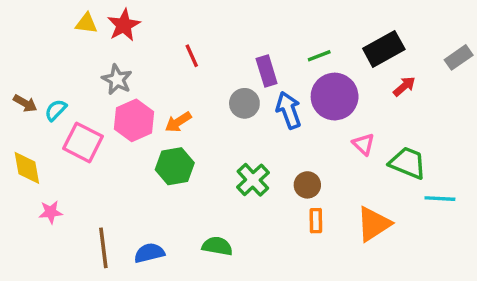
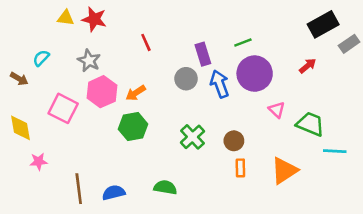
red star: (124, 25) -> (94, 19), turned -30
black rectangle: (384, 49) -> (323, 24), moved
cyan semicircle: (56, 110) -> (41, 58), moved

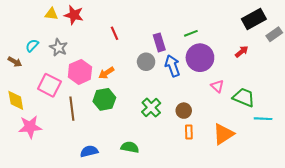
gray star: (89, 61) -> (59, 48), moved
pink star: (39, 161) -> (30, 127), size x1.6
brown line: (79, 189) -> (72, 109), moved

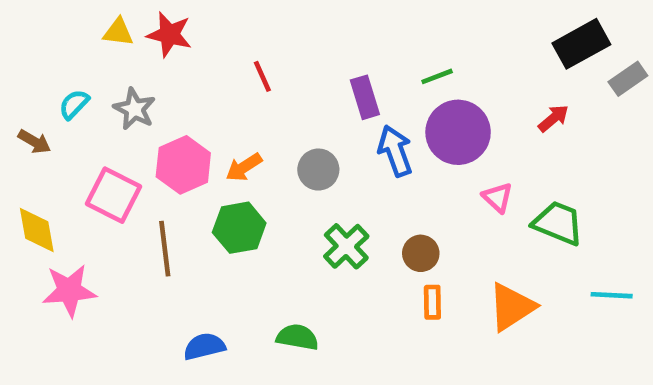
gray circle: (146, 62) -> (318, 170), moved
cyan line: (263, 119) -> (612, 295), moved

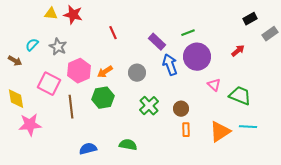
black rectangle: (581, 44) -> (250, 19), size x0.6
purple rectangle: (365, 97) -> (157, 42), turned -30
cyan line: (612, 295) -> (248, 127), moved

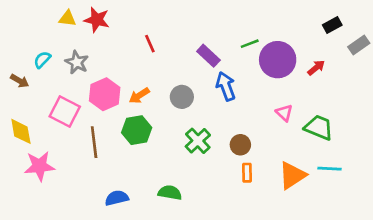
purple circle: (197, 57) -> (278, 60), moved

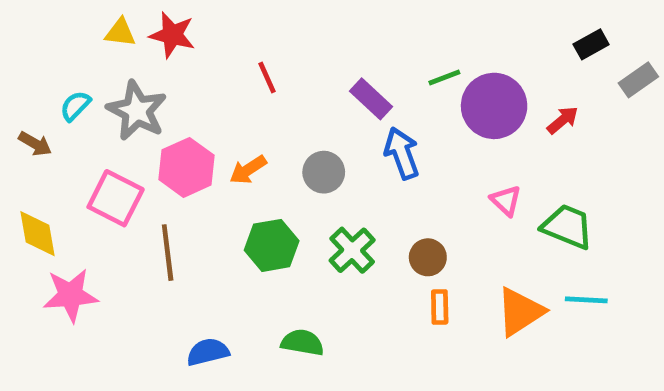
gray star: (77, 62) -> (137, 111), size x1.4
green hexagon: (137, 130) -> (272, 245), moved

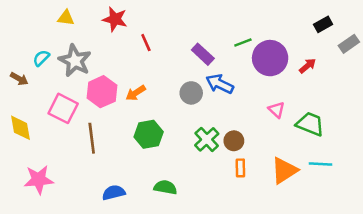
red star: (172, 35) -> (115, 19), moved
blue arrow: (402, 153) -> (220, 84), turned -44
gray circle: (324, 172) -> (191, 93), moved
green cross: (352, 250) -> (207, 139), moved
pink star: (71, 295) -> (39, 180), moved

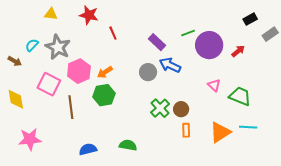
green hexagon: (149, 134) -> (104, 95), moved

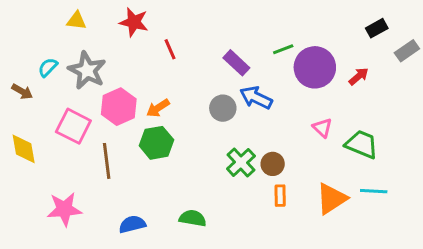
pink star: (30, 139) -> (64, 209), moved

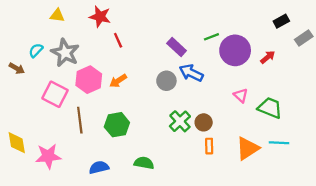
red line: (170, 49) -> (118, 40), moved
green hexagon: (156, 143) -> (117, 125), moved
yellow diamond: (24, 149) -> (17, 143), moved

